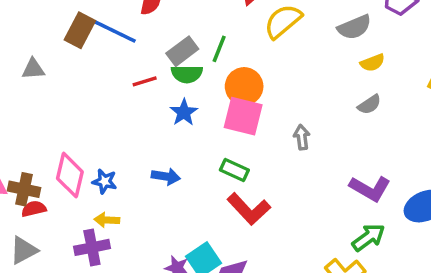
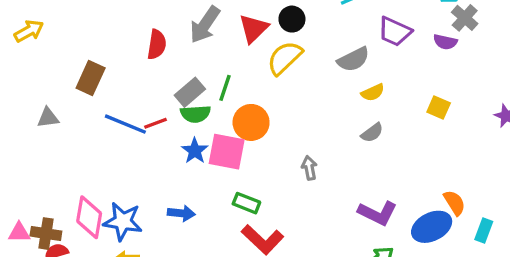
blue line: (115, 31) -> (125, 124), moved
pink square: (243, 116) -> (227, 152), moved
blue star: (105, 181) -> (123, 221), size x1.6

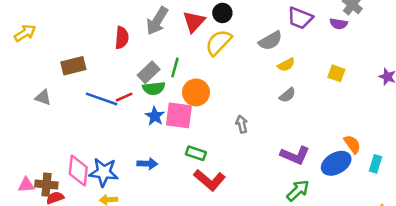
brown rectangle: (91, 78) -> (73, 66), turned 55
gray triangle: (48, 118) -> (43, 97), turned 30

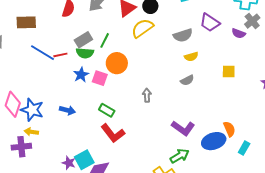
yellow square: (336, 73) -> (229, 71), turned -32
pink square: (179, 115) -> (100, 78), size x0.7

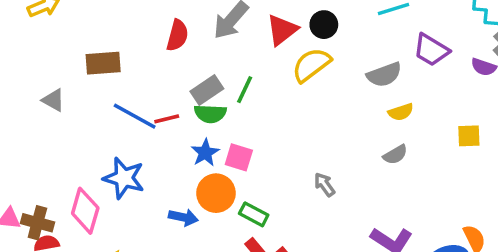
orange circle: (117, 63) -> (216, 193), moved
gray arrow: (147, 95) -> (325, 184), turned -32
blue star: (32, 110) -> (124, 178), moved

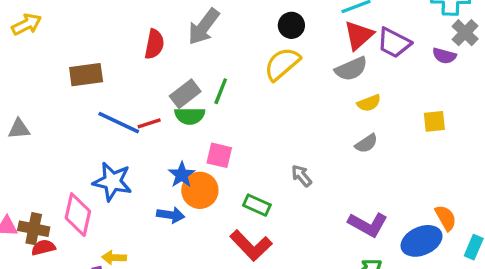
red triangle: (282, 30) -> (359, 35), moved
gray triangle: (53, 100) -> (19, 129), moved, turned -30
blue star: (205, 153) -> (182, 175), moved
green rectangle: (254, 214) -> (257, 205), moved

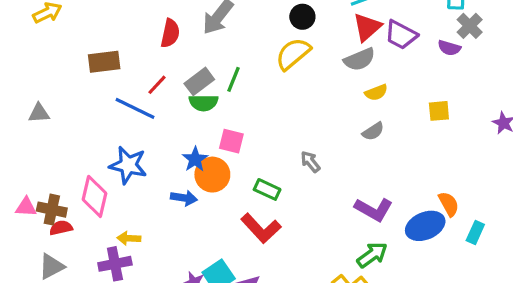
red line: (149, 123) -> (157, 85), moved, turned -30

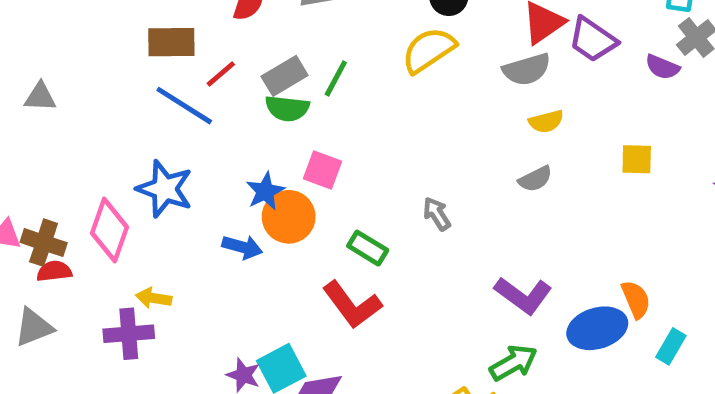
brown rectangle: (104, 62) -> (171, 42), moved

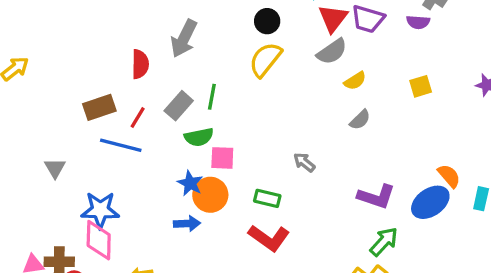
gray triangle: (40, 97) -> (55, 168), moved, turned -45
green semicircle: (287, 108) -> (199, 137), moved
blue star: (165, 189) -> (100, 210), moved

